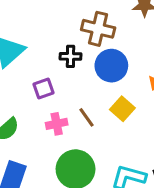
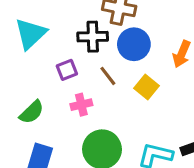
black cross: (71, 56) -> (93, 37), size x1.4
brown line: (87, 117) -> (108, 76), moved

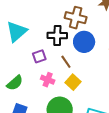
yellow square: (147, 87) -> (73, 82), moved
pink cross: (81, 105) -> (48, 80), turned 32

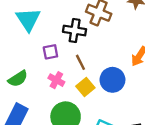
cyan triangle: (17, 31) -> (28, 19), turned -30
blue circle: (84, 42) -> (112, 80), moved

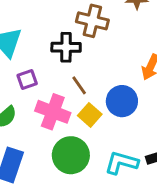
purple square: (50, 52) -> (27, 79), moved
pink cross: (56, 80) -> (53, 112), size x1.6

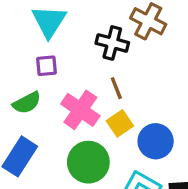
purple square: (27, 79) -> (46, 66), moved
blue circle: (122, 101) -> (156, 141), moved

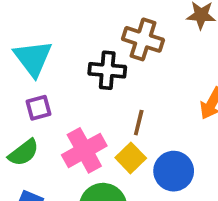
brown line: (116, 88) -> (139, 123), moved, turned 45
pink cross: (80, 110) -> (84, 150), turned 36

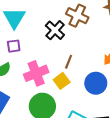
black cross: (107, 70) -> (55, 30), turned 30
blue circle: (174, 171) -> (96, 83), moved

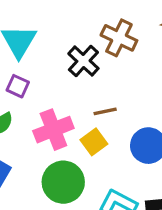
purple square: (14, 46) -> (18, 86), turned 32
brown line: (69, 62) -> (105, 111), turned 56

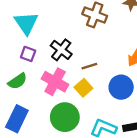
black cross: (83, 61) -> (61, 50), moved
pink cross: (53, 130) -> (55, 82), turned -35

